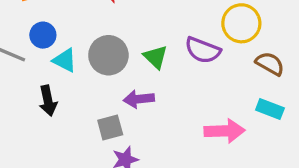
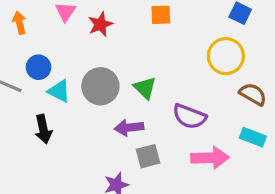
purple semicircle: (203, 50) -> (189, 116), moved
gray square: (110, 128) -> (148, 156), moved

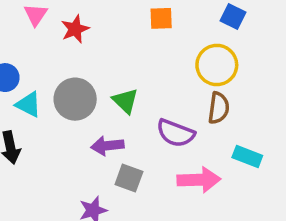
orange square: (161, 15) -> (161, 18), moved
brown semicircle: (253, 94) -> (219, 108), moved, turned 68
gray square: (148, 156) -> (129, 178), turned 35

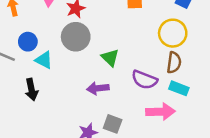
gray circle: (75, 99) -> (76, 37), moved
cyan rectangle: (247, 156) -> (179, 88), moved
gray square: (129, 178) -> (113, 124), moved

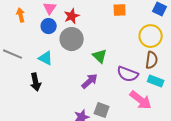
blue circle: (28, 42) -> (49, 26), moved
purple arrow: (98, 88) -> (90, 81), turned 144
pink arrow: (160, 112) -> (141, 100), turned 40

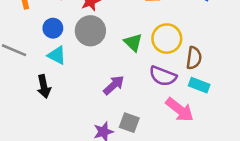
blue circle: (49, 26) -> (53, 28), moved
yellow circle: (151, 36) -> (167, 39), moved
green triangle: (100, 56) -> (133, 42), moved

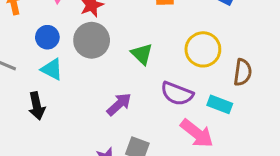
yellow circle: (167, 39) -> (203, 49), moved
brown semicircle: (194, 58) -> (243, 72), moved

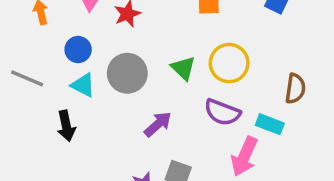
gray circle: (92, 40) -> (127, 73), moved
yellow circle: (203, 49) -> (229, 63), moved
pink arrow: (197, 133) -> (244, 156), turned 76

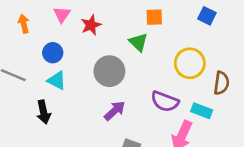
yellow circle: (229, 63) -> (190, 63), moved
green triangle: (183, 68) -> (138, 42), moved
gray circle: (127, 73) -> (109, 71), moved

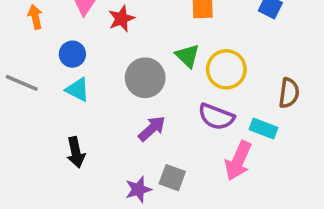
green triangle: (138, 42) -> (187, 56), moved
yellow circle: (190, 63) -> (226, 69), moved
black arrow: (44, 112) -> (76, 152), moved

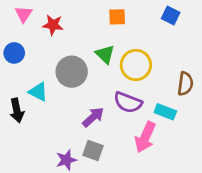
red star: (121, 19) -> (53, 25), turned 30
cyan triangle: (77, 90) -> (38, 92), moved
purple arrow: (152, 129) -> (93, 117), moved
black arrow: (76, 152) -> (17, 110), moved

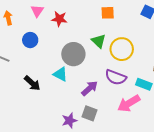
cyan triangle: (38, 92) -> (60, 74), moved
black arrow: (17, 110) -> (32, 83), turned -36
pink arrow: (145, 137) -> (129, 103), turned 35

